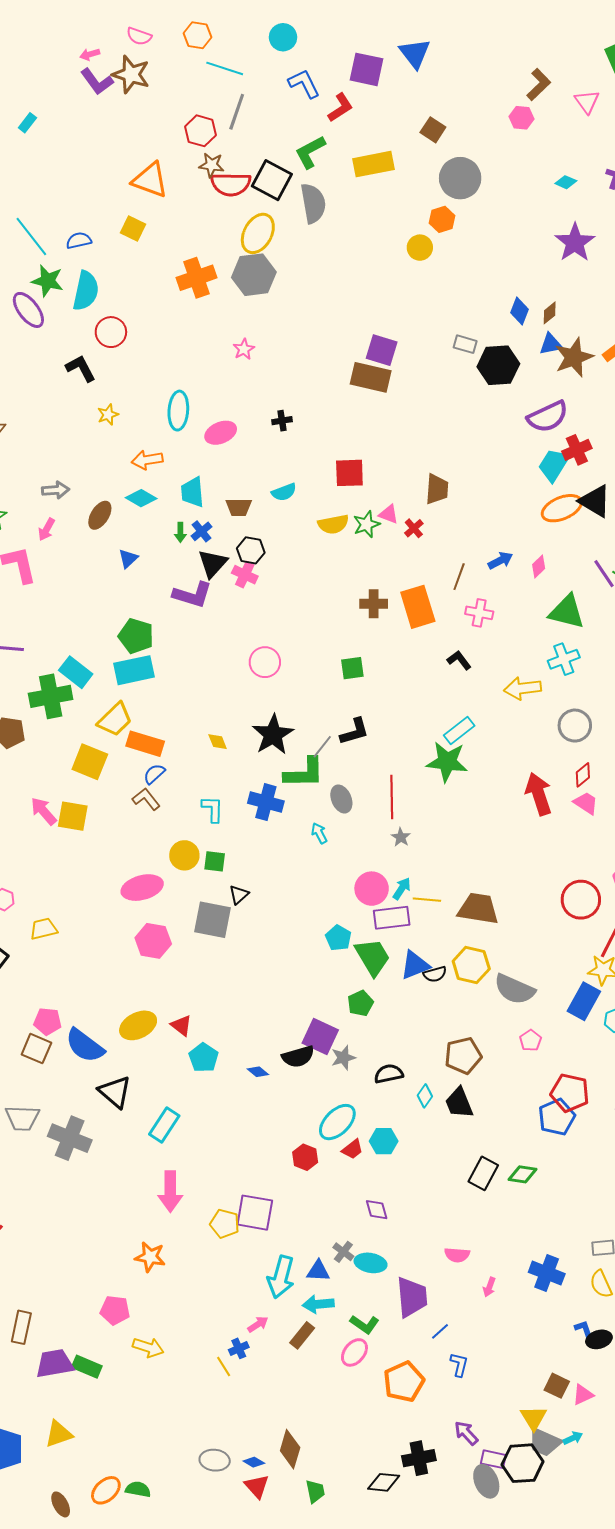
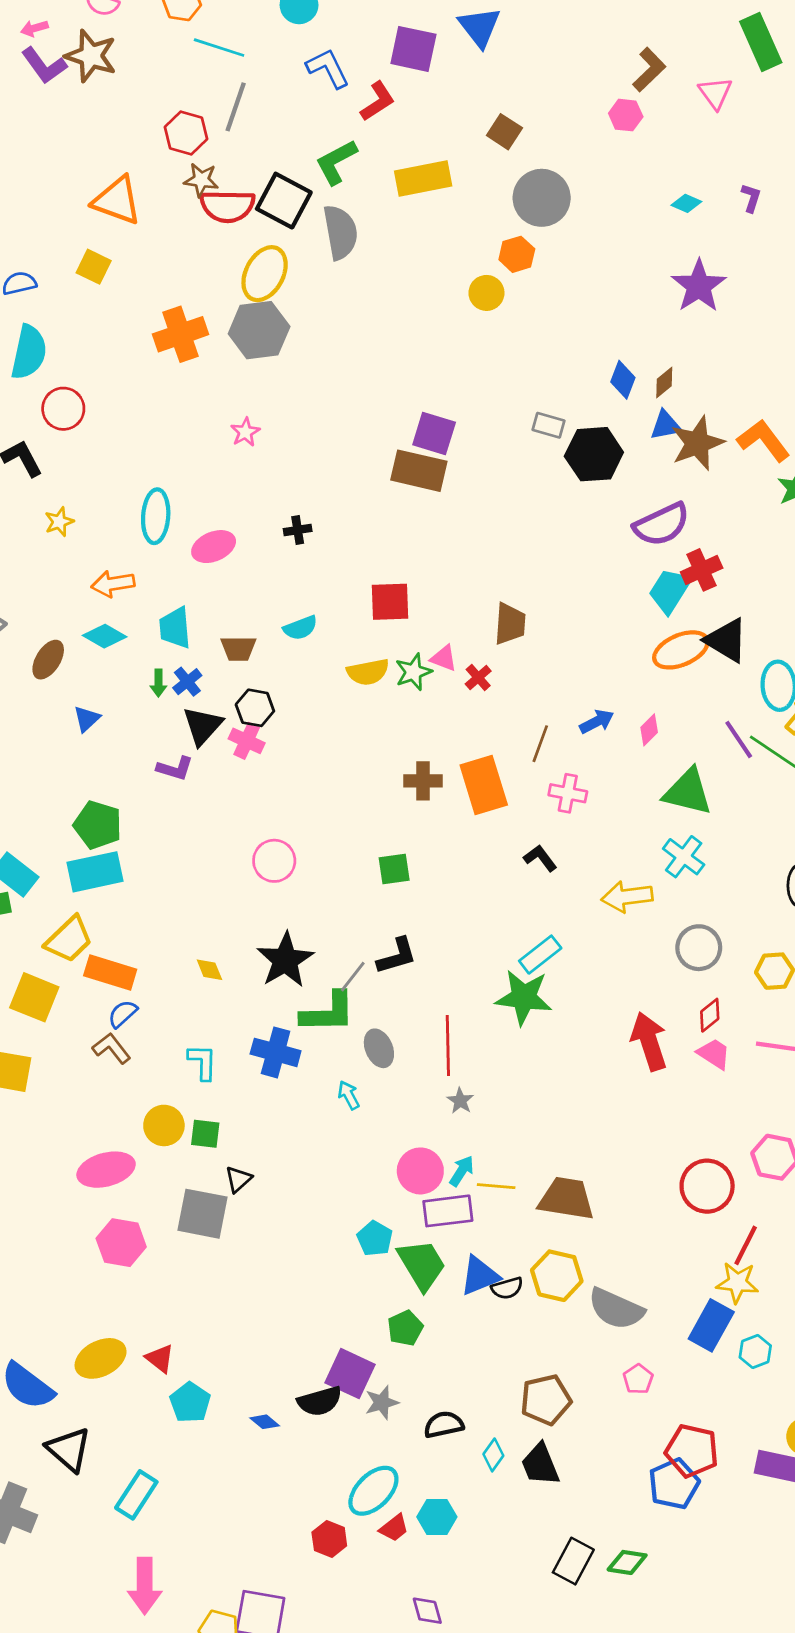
purple L-shape: (192, 595) -> (175, 768), size x0.7
cyan cross: (564, 659) -> (684, 857), turned -32

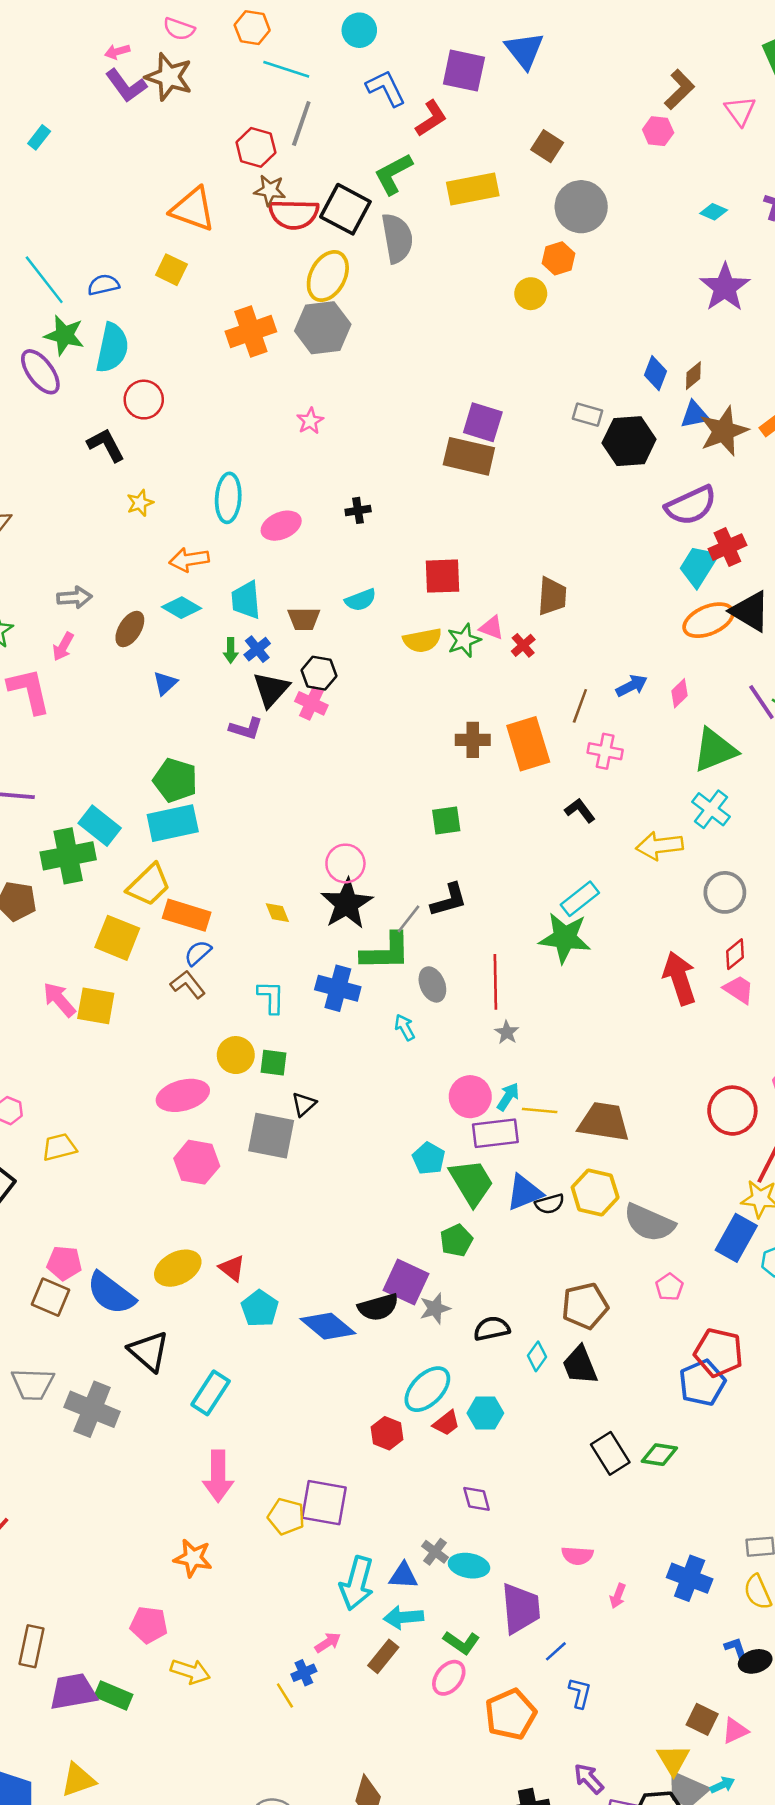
green triangle: (688, 792) -> (715, 750), turned -36
pink circle: (274, 861) -> (345, 863), moved
blue diamond: (265, 1422) -> (328, 1326), size x2.0
black rectangle: (573, 1561) -> (610, 1453), turned -60

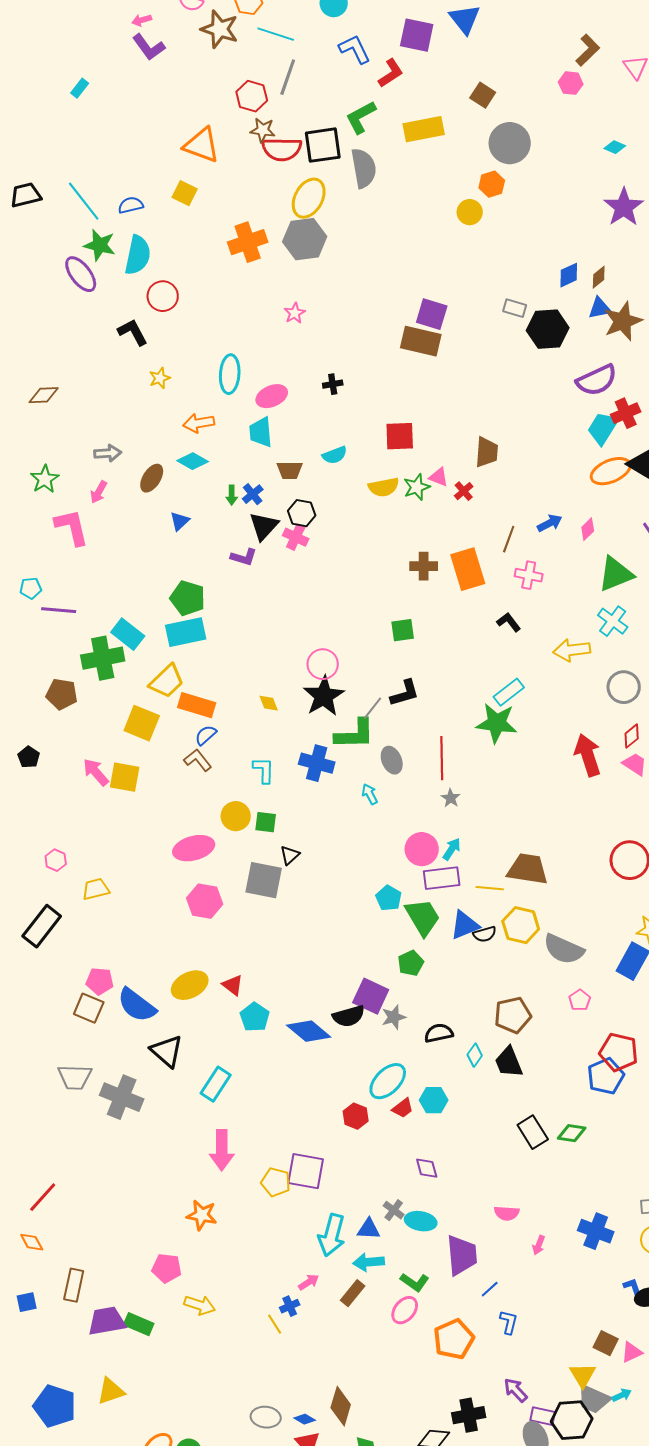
brown star: (169, 77) -> (220, 29), moved
black square: (345, 209) -> (323, 145), turned -36
blue diamond: (656, 373) -> (569, 275), turned 44
cyan trapezoid: (246, 600) -> (261, 432), moved
yellow line: (540, 1111) -> (490, 888), moved

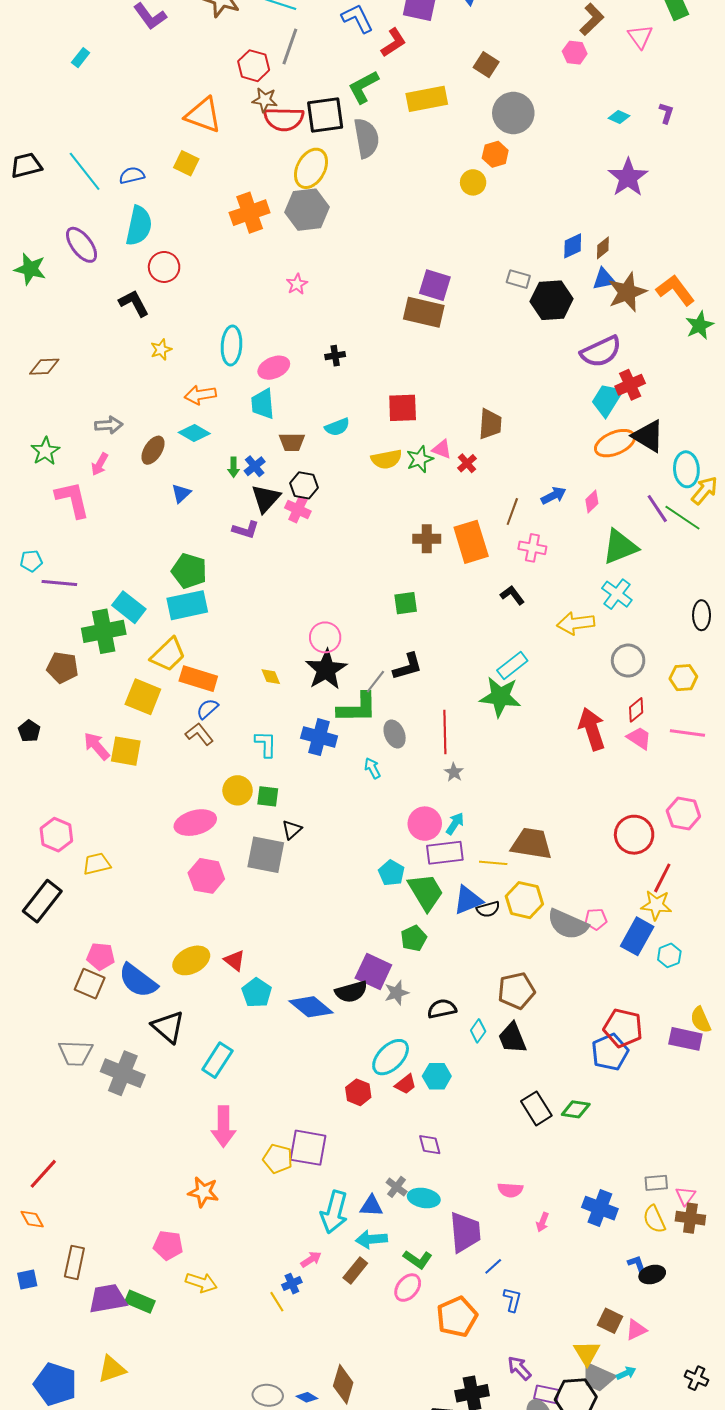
green star: (100, 245) -> (30, 269), moved
pink hexagon: (56, 860) -> (56, 835), size x1.5
pink pentagon: (580, 1000) -> (596, 919), moved, turned 30

